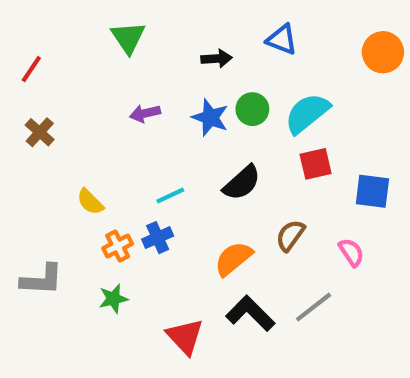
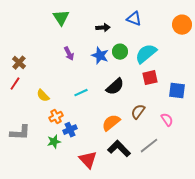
red line: (31, 69) -> (15, 84), moved
purple arrow: (145, 113) -> (69, 54), turned -104
blue cross: (158, 238) -> (70, 130), moved

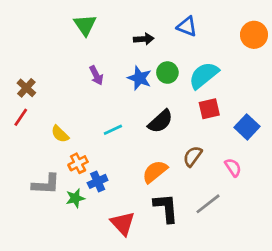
blue square: (177, 91) -> (247, 127), turned 36
gray L-shape: (20, 133) -> (46, 184), moved
black L-shape: (119, 149) -> (166, 208), turned 40

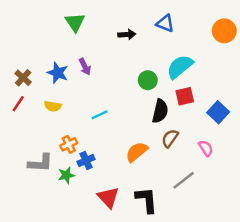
green circle: (167, 73) -> (148, 80), moved
blue star: (139, 78) -> (58, 73), moved
black semicircle: (160, 121) -> (160, 111), moved, turned -35
yellow semicircle: (60, 134) -> (53, 106), moved, turned -35
black L-shape: (166, 208) -> (147, 200), moved

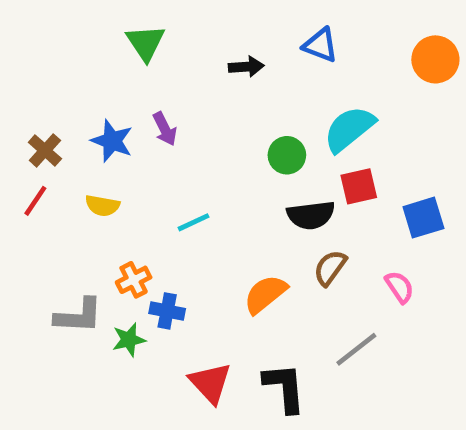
black semicircle: (160, 111) -> (311, 215), turned 70
blue square: (218, 112) -> (423, 218), turned 30
blue cross: (86, 160) -> (167, 311), turned 35

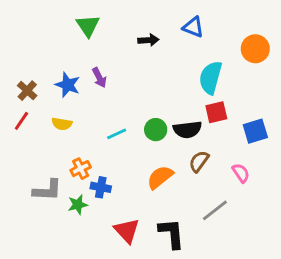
orange circle: (435, 59) -> (255, 49), moved
cyan semicircle: (349, 129) -> (211, 78), turned -36
green circle: (287, 155) -> (156, 130), moved

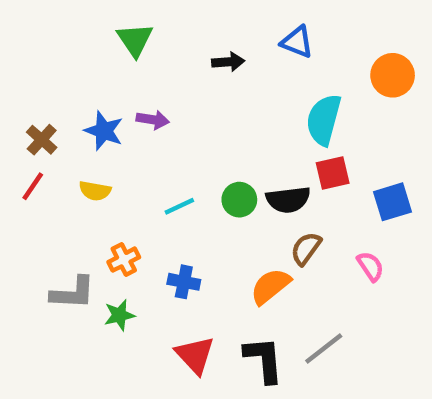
purple arrow: (99, 78) -> (153, 120), turned -54
orange semicircle: (160, 177) -> (270, 286), moved
blue cross: (101, 187) -> (184, 282), moved
gray line: (215, 210) -> (324, 348), moved

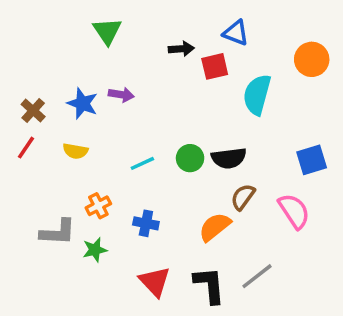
red square: (333, 173) -> (215, 66), moved
pink semicircle: (370, 266) -> (294, 211), size x1.5

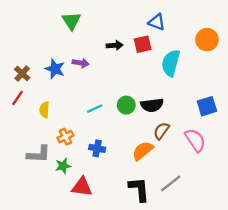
black arrow: (181, 49) -> (115, 45), moved
yellow semicircle: (75, 151) -> (44, 110), moved, turned 84
red triangle: (155, 282) -> (82, 187), moved, turned -40

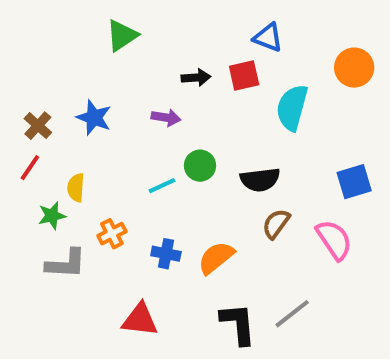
green triangle: (71, 21) -> (122, 35), turned 30
purple arrow: (81, 63) -> (166, 118), moved
green circle: (126, 105) -> (200, 166), moved
orange semicircle: (143, 151) -> (216, 258), moved
green star: (63, 166) -> (52, 216), moved

